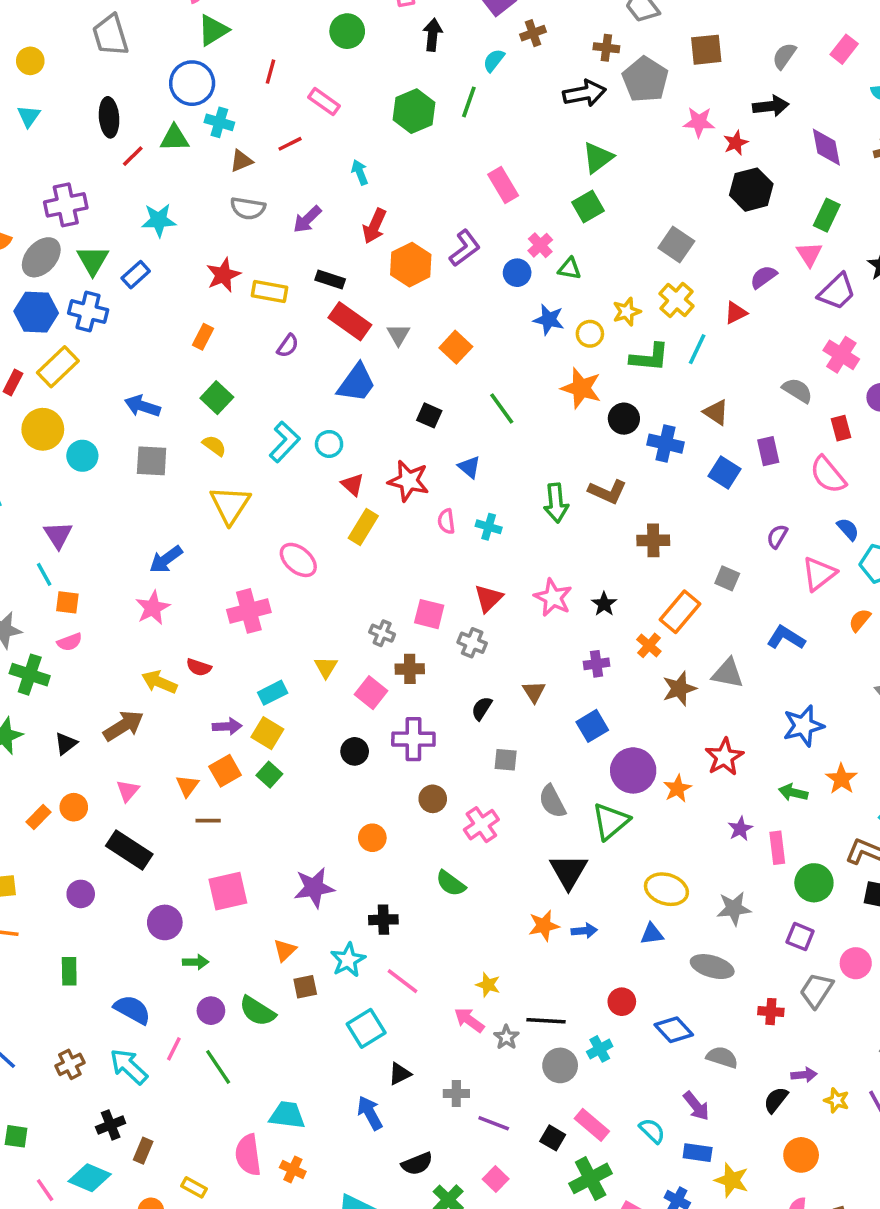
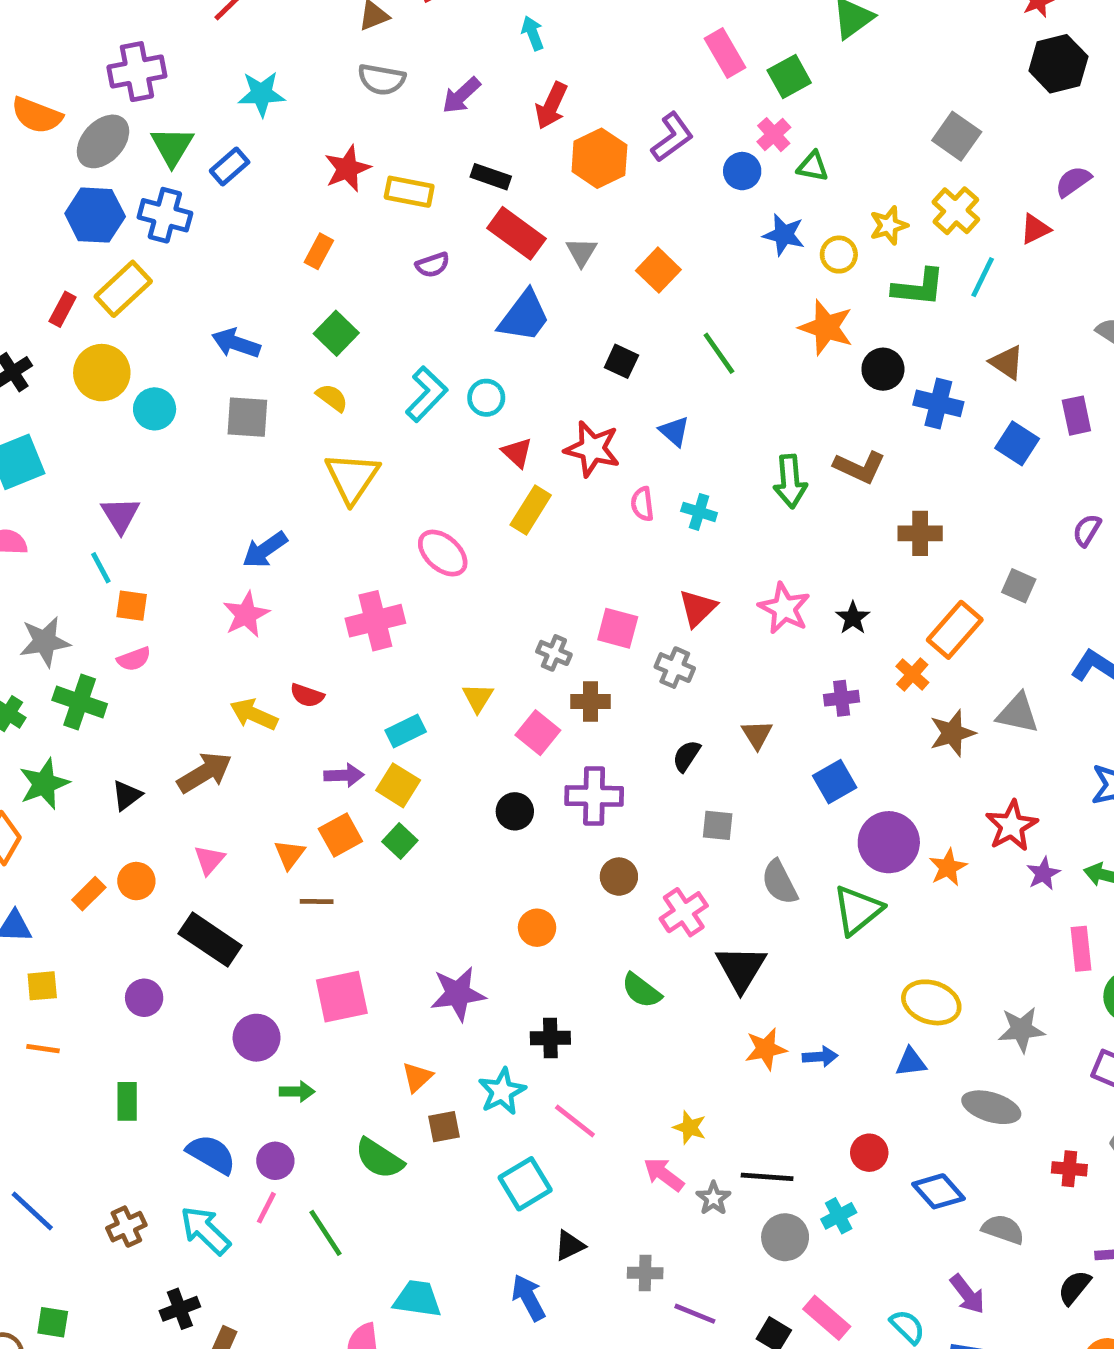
green square: (588, 206) -> (789, 76), moved
purple semicircle: (288, 346) -> (433, 265), turned 35
purple star: (740, 829) -> (1043, 874), moved
black triangle: (568, 871) -> (741, 968), moved
purple circle: (211, 1011) -> (275, 1161), moved

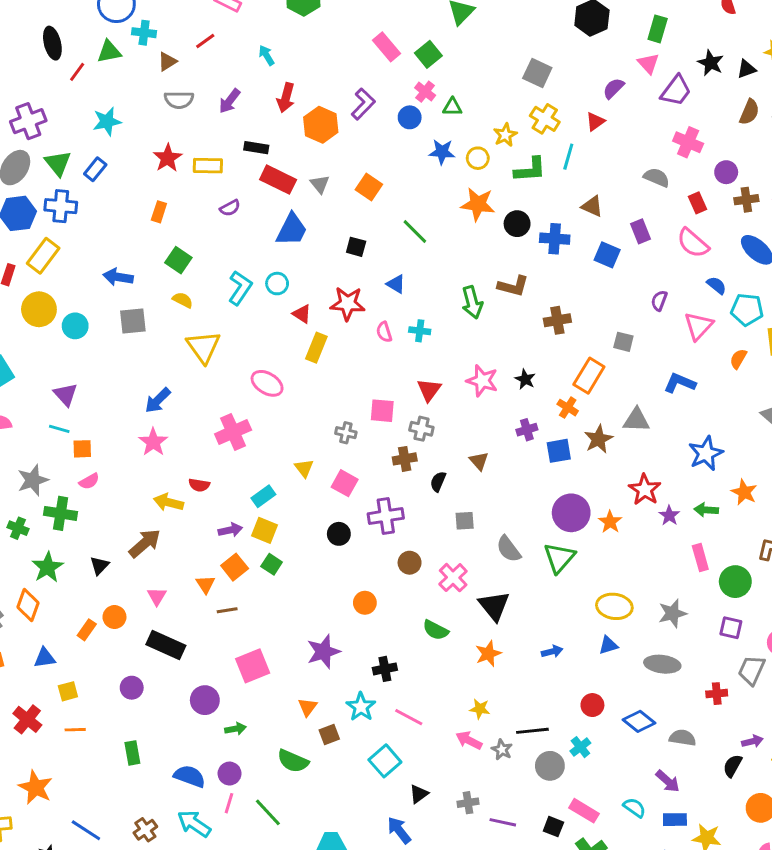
cyan line: (101, 568) -> (59, 429), turned -36
brown cross: (591, 701) -> (405, 459), moved
blue square: (835, 782) -> (559, 451), moved, turned 30
orange star: (766, 1049) -> (488, 654), moved

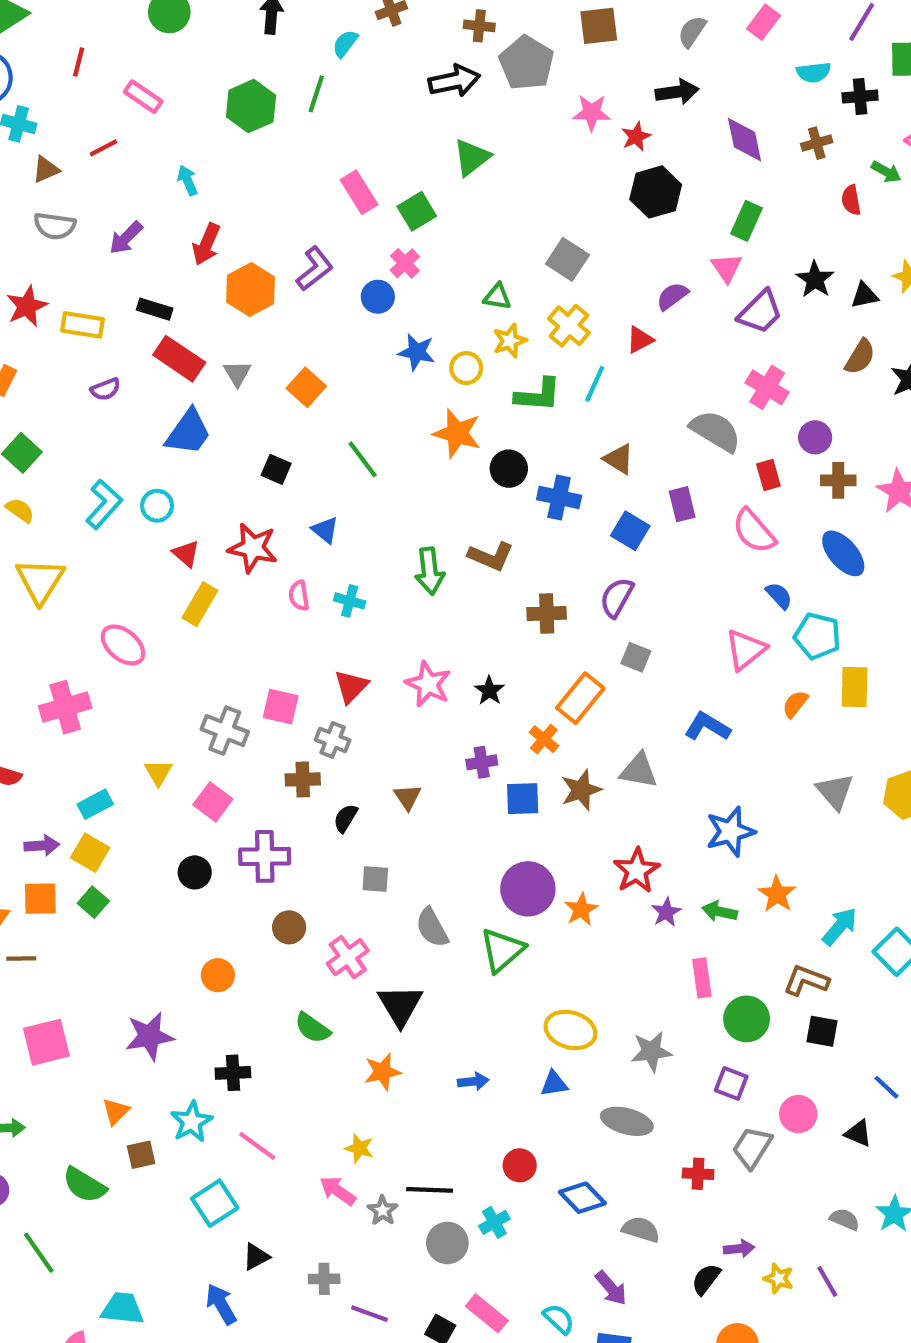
green triangle: (452, 107) -> (497, 297), moved
gray semicircle: (657, 177) -> (716, 431), size x1.4
purple semicircle: (659, 301) -> (617, 597), moved, size x1.4
gray cross: (346, 433) -> (225, 731), size x1.5
orange square: (235, 567) -> (40, 899), turned 30

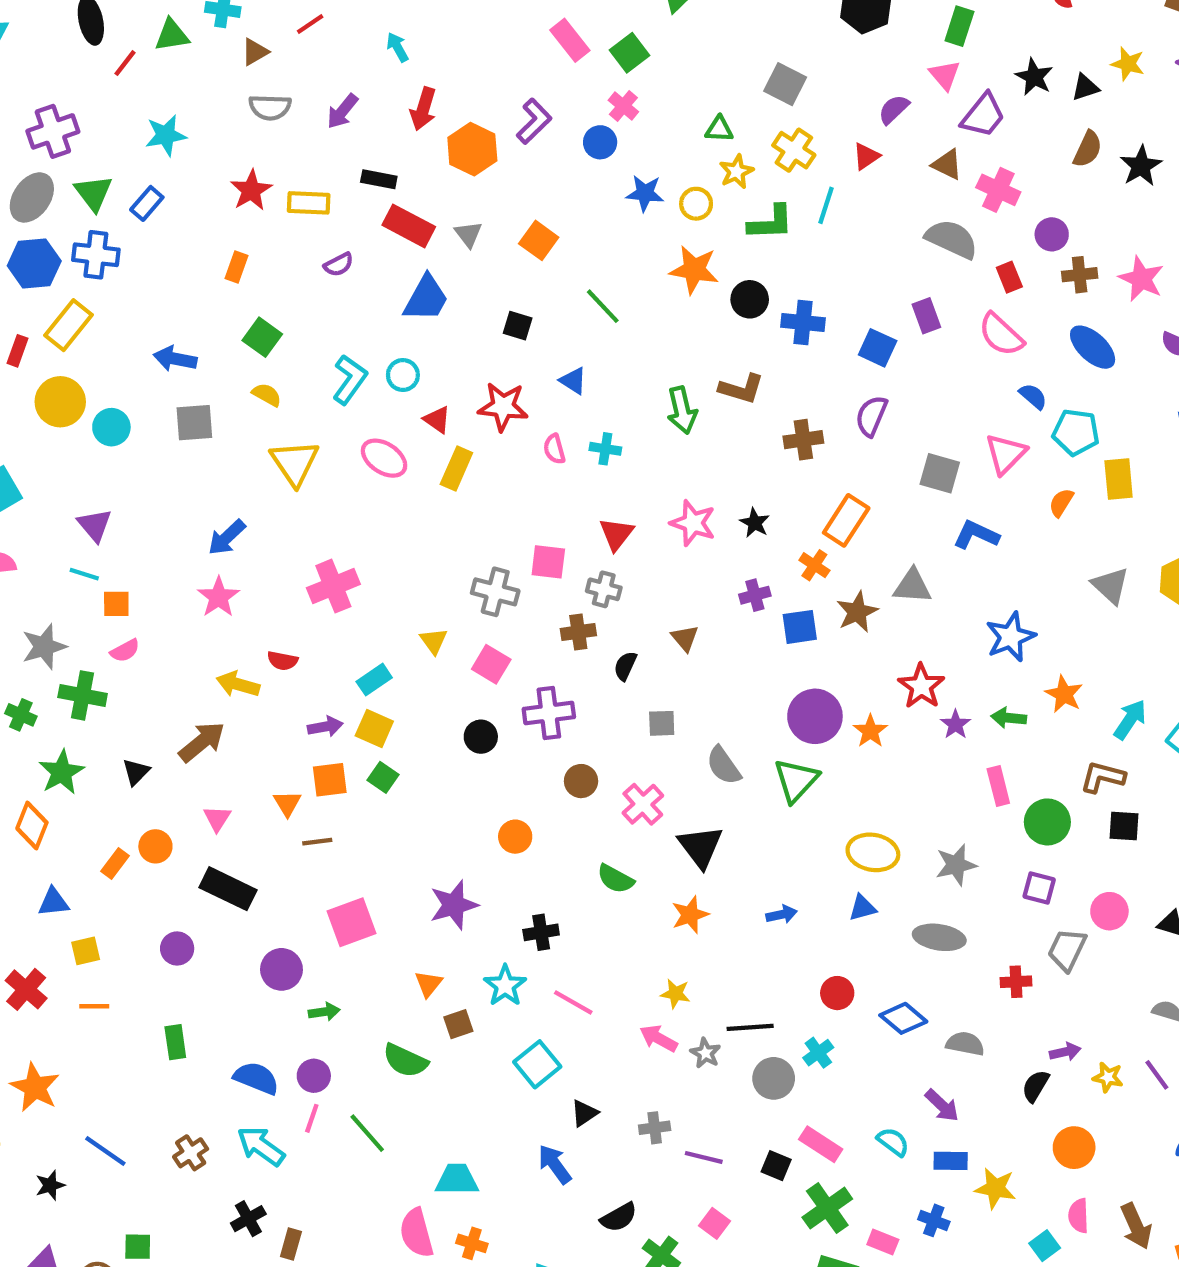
brown triangle: (619, 459) -> (947, 164), moved
pink ellipse: (123, 645) -> (384, 458), moved
gray square: (636, 657) -> (940, 473), moved, size x1.4

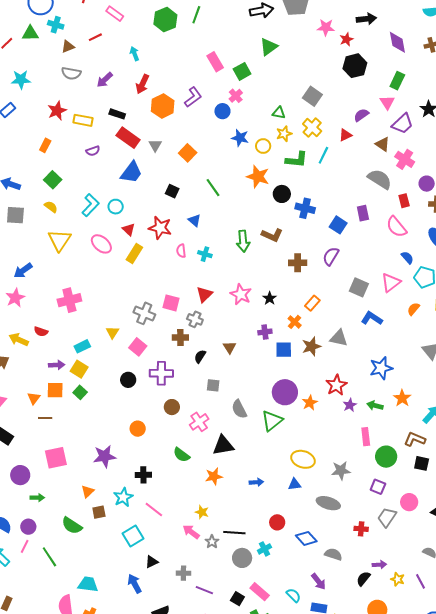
orange rectangle: (846, 520) -> (312, 303), size x0.7
black triangle: (700, 847) -> (223, 445), turned 50

